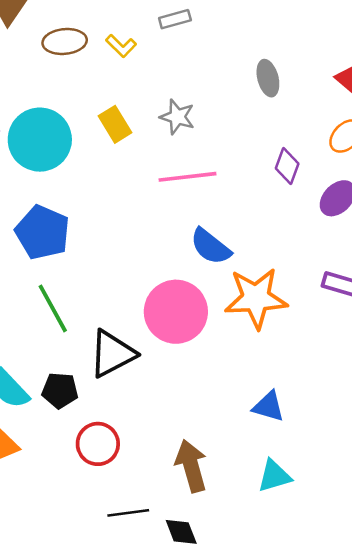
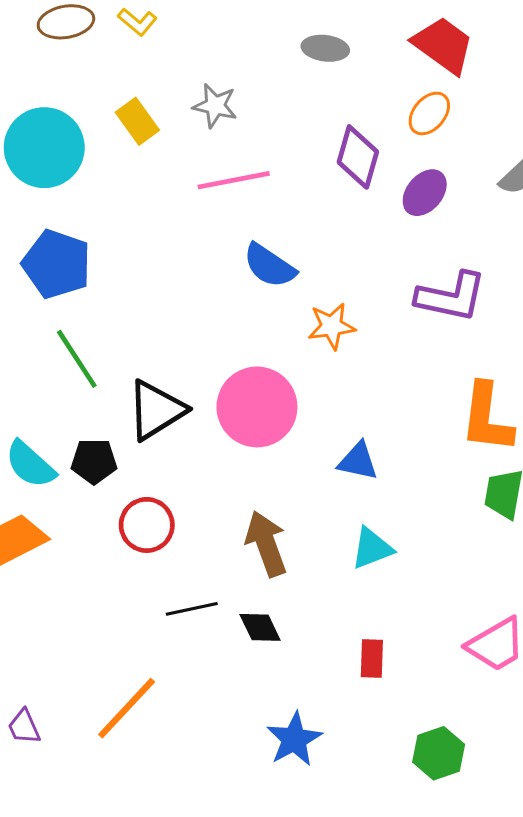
gray ellipse: (268, 78) -> (325, 48), turned -64
purple diamond: (287, 166) -> (358, 157), size x1.4
orange star: (256, 298) -> (332, 326), size x0.6
pink circle: (176, 312) -> (257, 407), moved

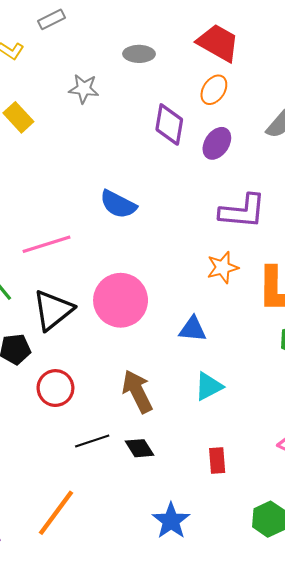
gray star: (215, 106) -> (84, 89), moved
pink line: (234, 180) -> (46, 244), moved
orange star: (332, 326) -> (223, 267), moved

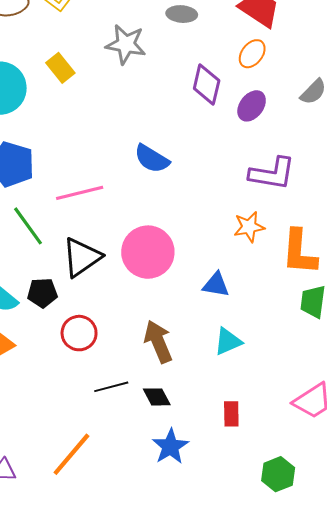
gray star: (84, 89) -> (126, 44), size x1.4
blue star: (171, 521) -> (170, 446), moved

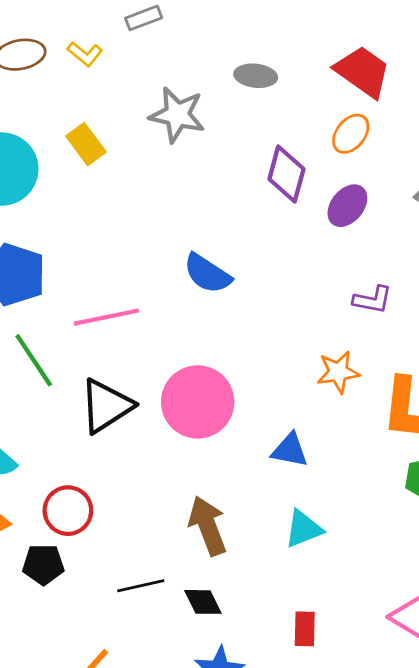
purple L-shape: (272, 174) -> (373, 300), size x0.6
black pentagon: (42, 293) -> (43, 564), moved
red circle: (79, 333) -> (68, 511), moved

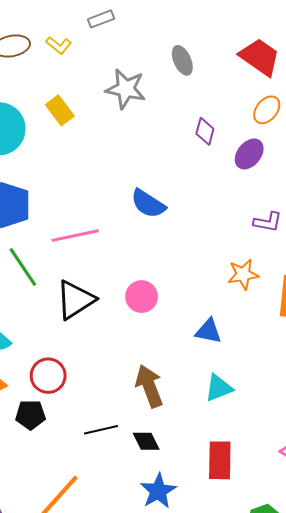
gray ellipse: (256, 76) -> (182, 60), turned 60
orange ellipse: (351, 134) -> (267, 110), moved
purple diamond: (286, 174) -> (205, 131), size x0.7
pink circle: (198, 402) -> (142, 297), size x0.6
red rectangle: (305, 629) -> (220, 460), size x1.5

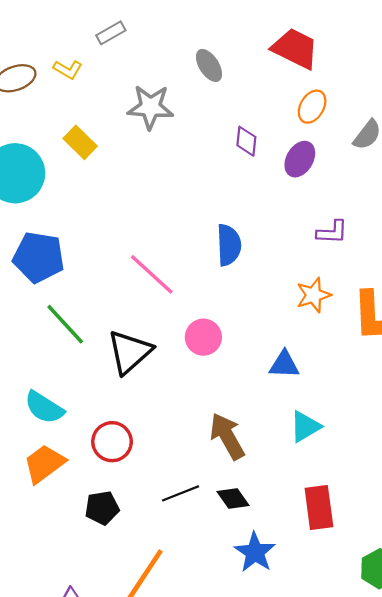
blue semicircle: (148, 204) -> (229, 245), moved, turned -117
pink line: (75, 236) -> (152, 274), moved, turned 63
black pentagon: (30, 415) -> (102, 508), moved

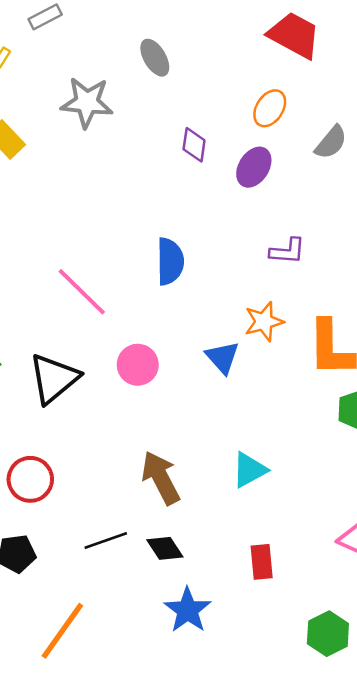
red trapezoid: (295, 49) -> (294, 35), moved
blue triangle: (284, 365) -> (222, 357), moved, turned 44
red rectangle: (319, 508) -> (262, 562), size x0.7

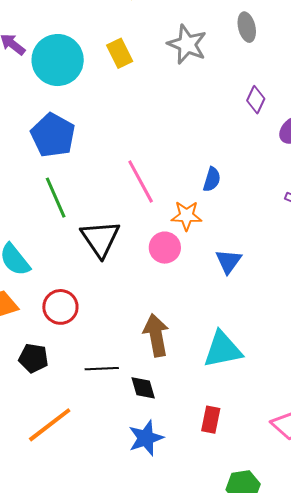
blue semicircle: (170, 261) -> (212, 179), size x0.7
orange star: (264, 322) -> (186, 216), moved
black triangle: (54, 379) -> (100, 239), turned -42
cyan triangle: (249, 470) -> (223, 350), size x1.4

